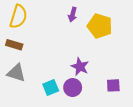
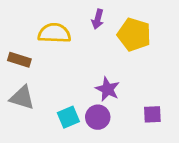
yellow semicircle: (18, 17) -> (54, 33), moved, turned -105

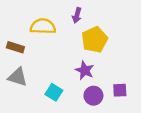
yellow pentagon: (134, 35) -> (95, 40), moved, turned 30
cyan square: (68, 117) -> (54, 92), turned -35
purple circle: (98, 117) -> (93, 96), moved

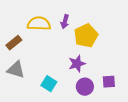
purple arrow: (77, 15) -> (65, 22), moved
brown rectangle: (15, 47) -> (14, 43), turned -56
purple star: (85, 70) -> (77, 64), turned 30

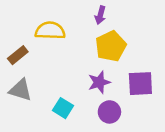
purple arrow: (65, 22) -> (100, 15), moved
purple square: (109, 82) -> (140, 84), moved, size x1.5

